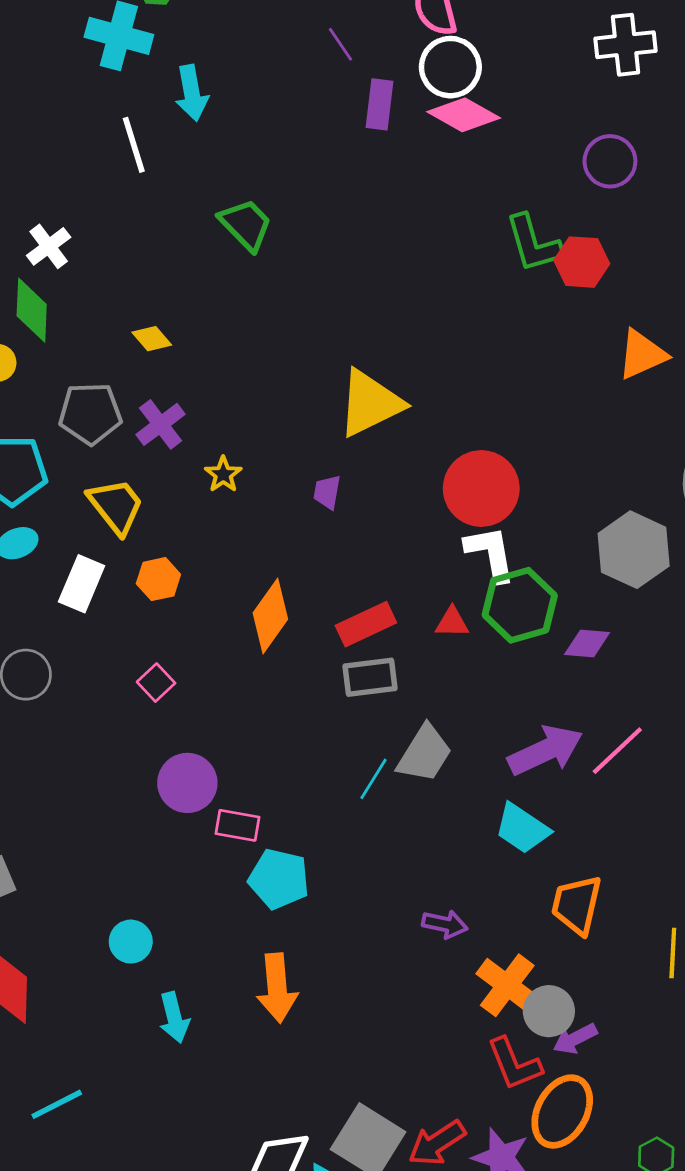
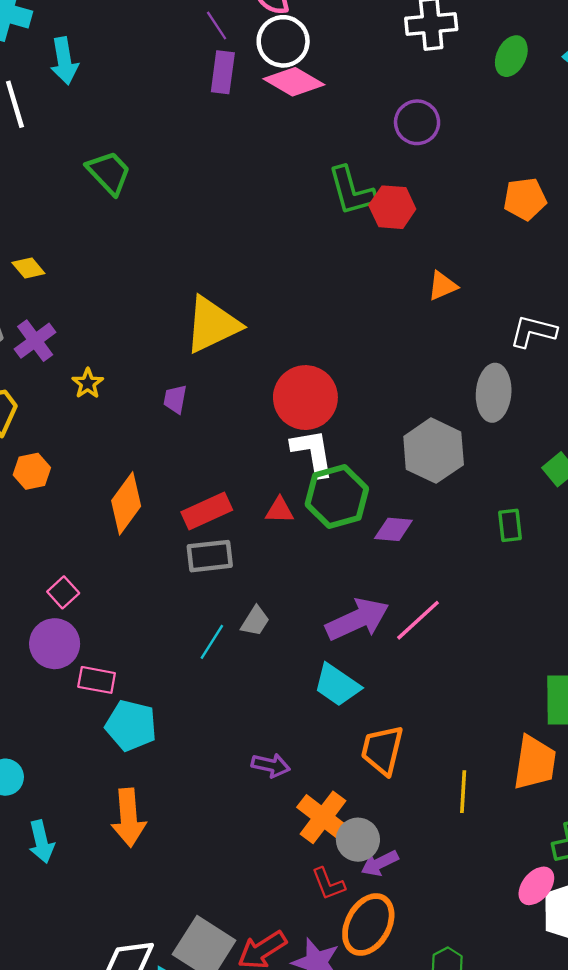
purple line: (340, 44) -> (217, 26), moved
orange triangle: (642, 355) -> (442, 286), size x0.7
pink square: (156, 683) -> (63, 592), moved
gray trapezoid: (424, 754) -> (255, 621), size x0.6
red L-shape: (514, 1064) -> (328, 884), size x0.7

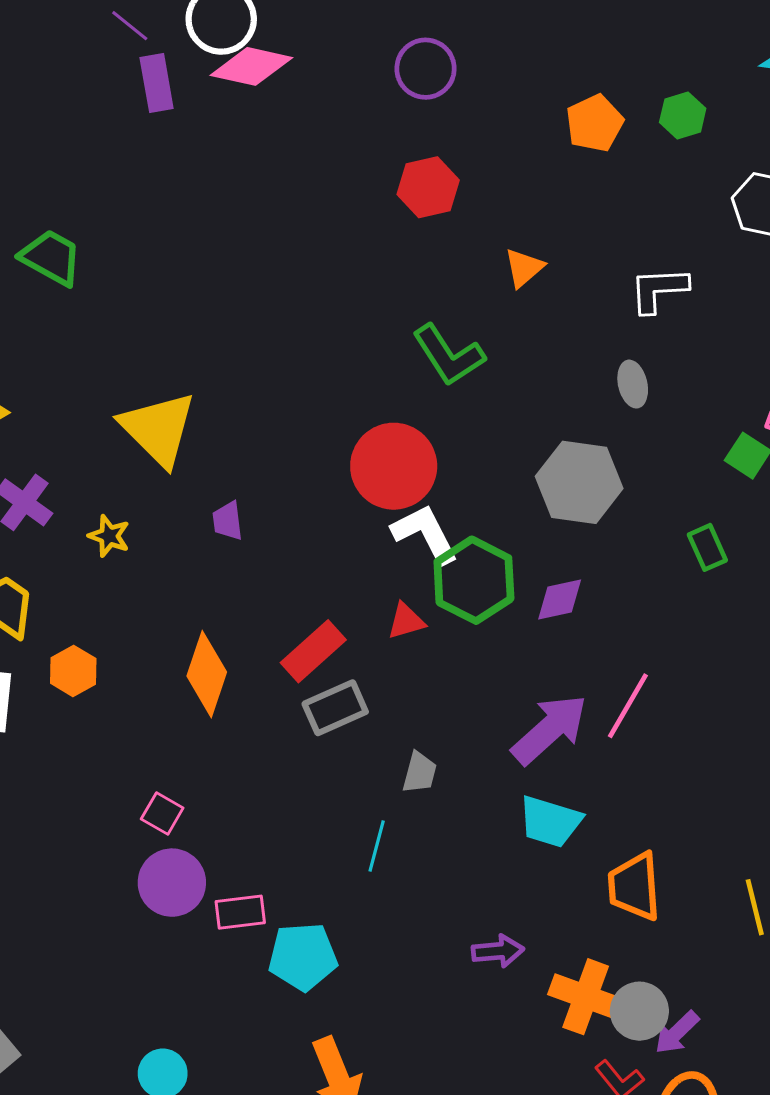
green L-shape: (352, 191) -> (449, 355), moved
yellow triangle: (212, 325) -> (158, 429), moved, turned -32
gray ellipse: (494, 393) -> (633, 384), size x0.6
cyan line: (212, 642) -> (377, 846), moved

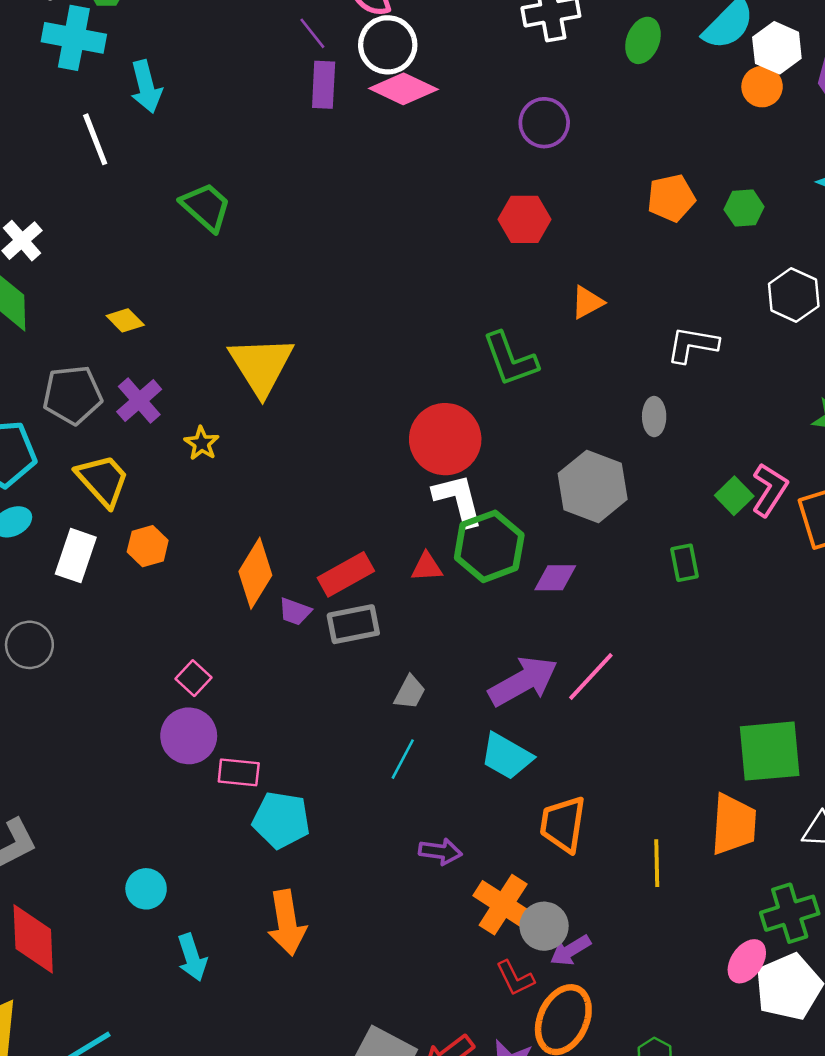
purple trapezoid: (228, 521) -> (295, 612), moved, turned -76
cyan line: (377, 846) -> (403, 759), moved

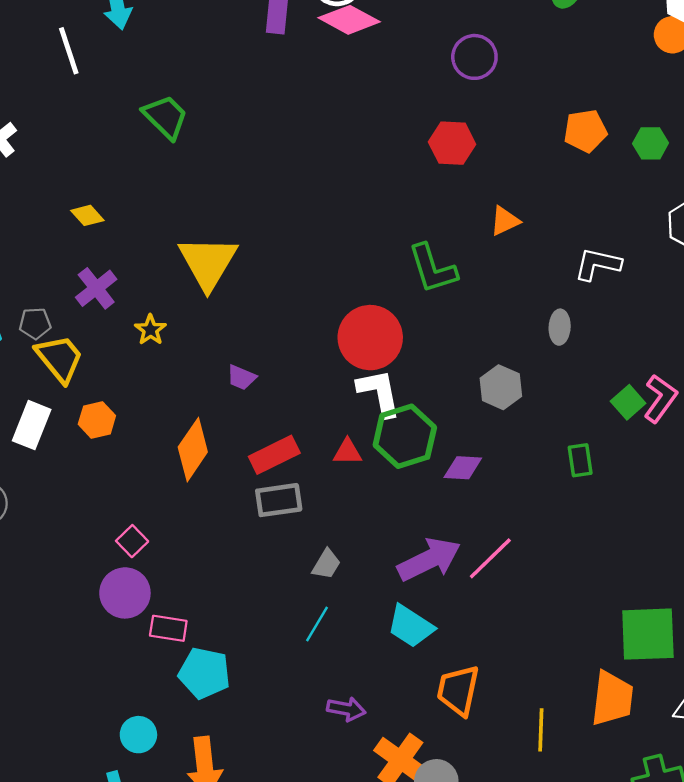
gray pentagon: (72, 395) -> (35, 323), moved, size x0.6
gray hexagon: (593, 486) -> (501, 387), size x0.7
purple trapezoid: (295, 612) -> (241, 377), moved
cyan circle: (146, 889) -> (138, 735), moved

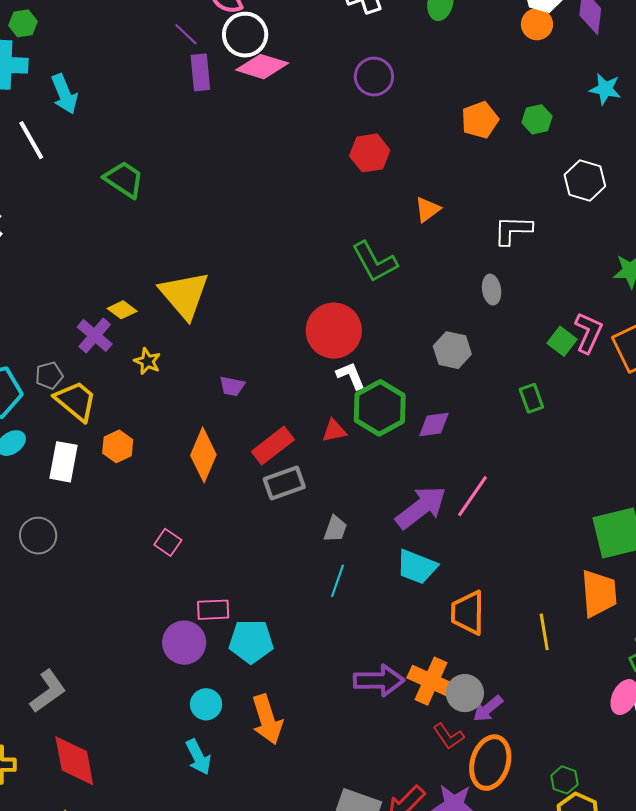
yellow diamond: (87, 215) -> (122, 310), moved
white L-shape: (379, 393) -> (351, 376), size x0.7
purple circle: (125, 593) -> (184, 643), moved
purple arrow: (346, 709) -> (379, 680), moved, size x1.5

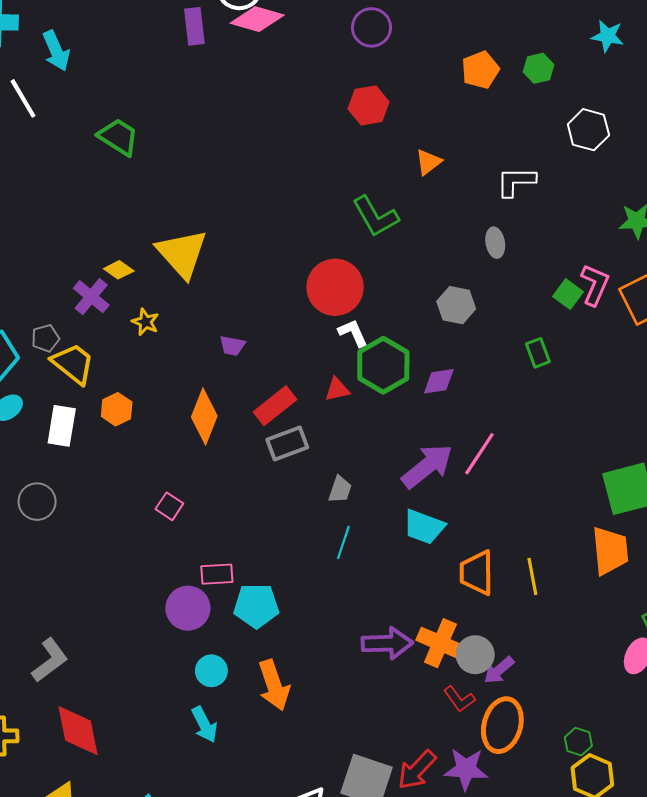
yellow line: (544, 632) -> (532, 576), moved

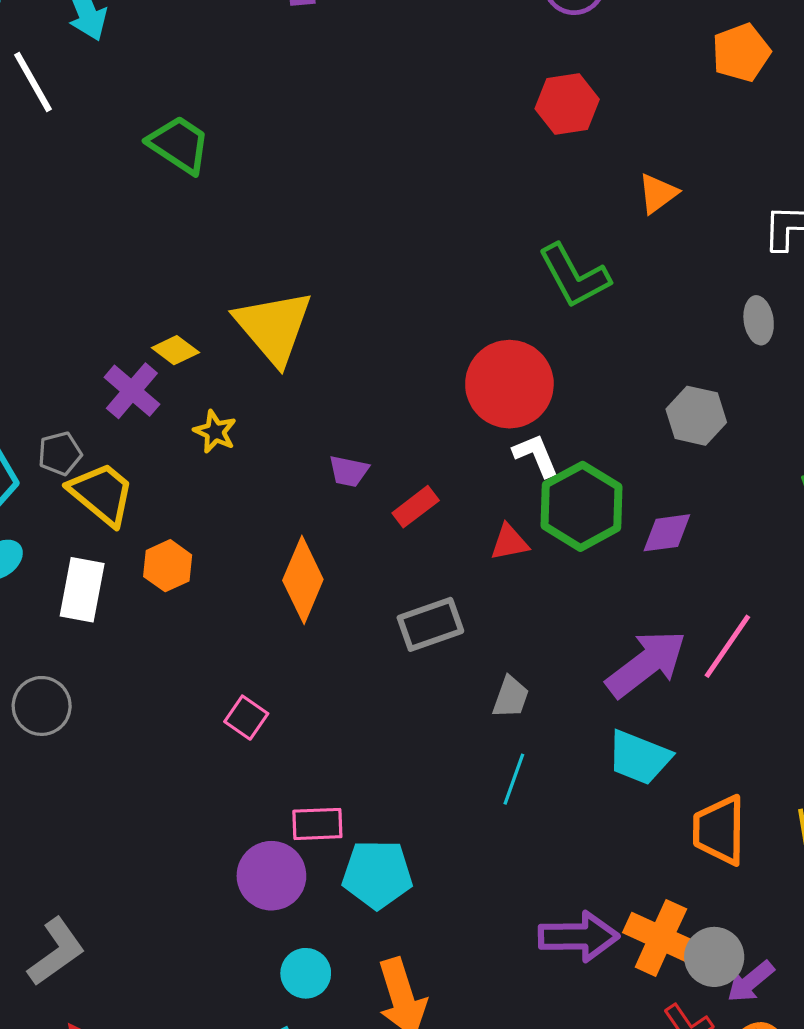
red rectangle: (275, 406) -> (416, 507), moved, size x0.7

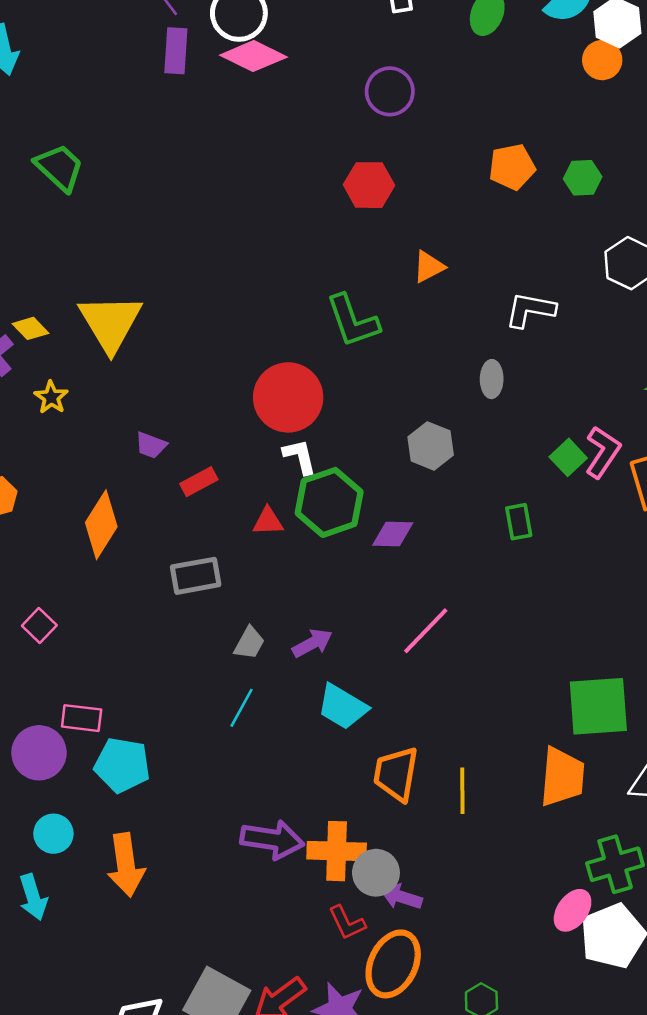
purple arrow: (646, 664) -> (312, 643), moved, size x0.6
orange cross: (661, 938) -> (337, 851), turned -32
purple arrow: (750, 982) -> (401, 897), turned 48

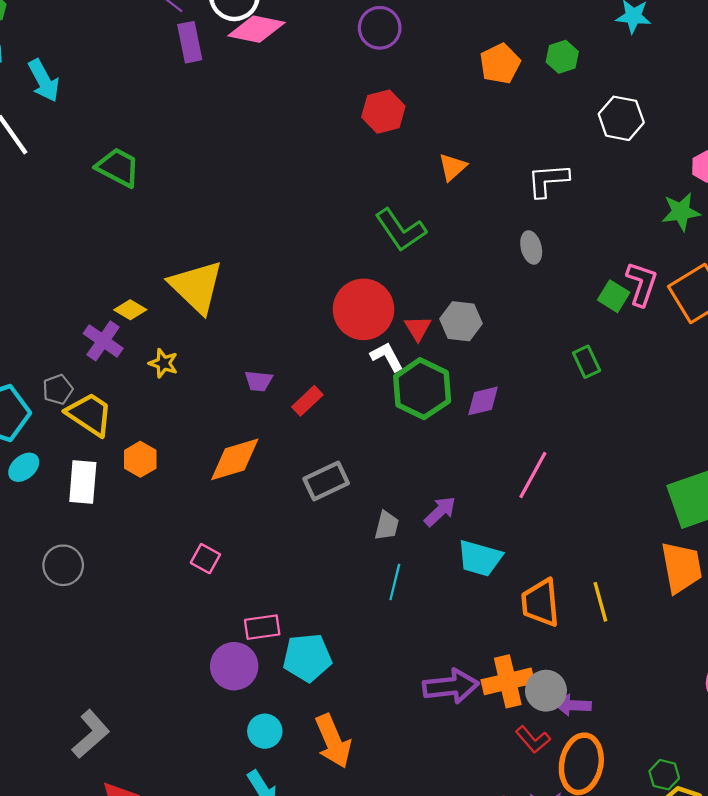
gray hexagon: (431, 446) -> (461, 321), moved
red triangle: (268, 521) -> (418, 328), moved, turned -44
orange diamond: (101, 525) -> (235, 459), turned 56

